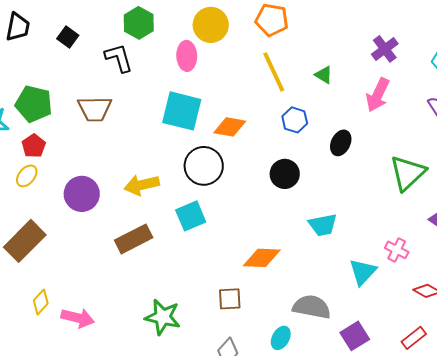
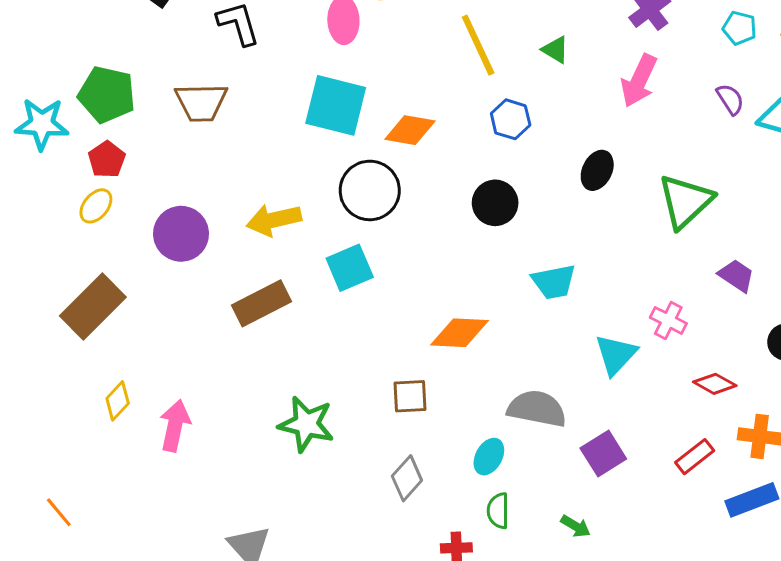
black ellipse: (341, 143) -> (597, 170), moved
pink arrow: (78, 318) -> (175, 426), turned -92

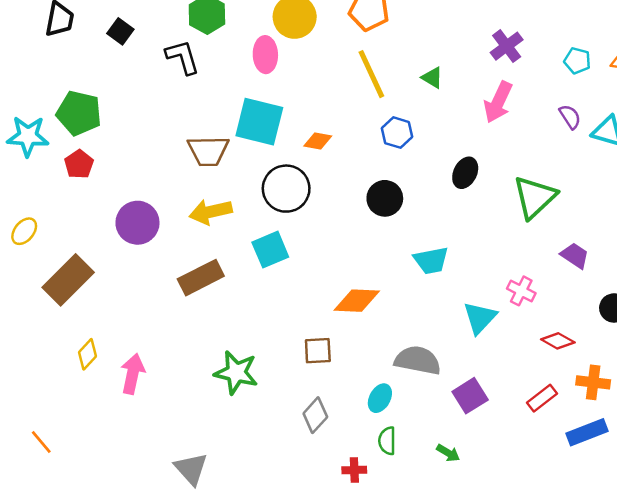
brown trapezoid: (201, 102) -> (208, 151), moved
orange diamond: (410, 130) -> (318, 141), size x0.7
yellow ellipse: (96, 206) -> (24, 231), moved

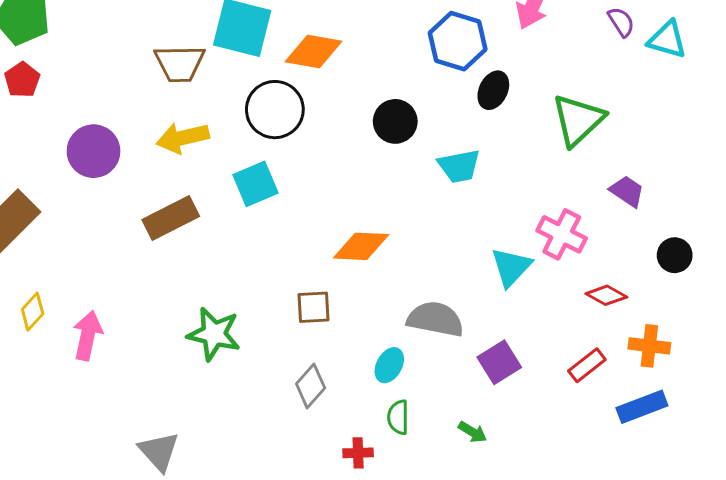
blue hexagon: (397, 133) -> (458, 41), moved, size x1.5
orange diamond: (318, 141) -> (313, 52), size x1.6
cyan trapezoid: (431, 260) -> (459, 166), moved
pink cross: (521, 291) -> (562, 234), size x1.4

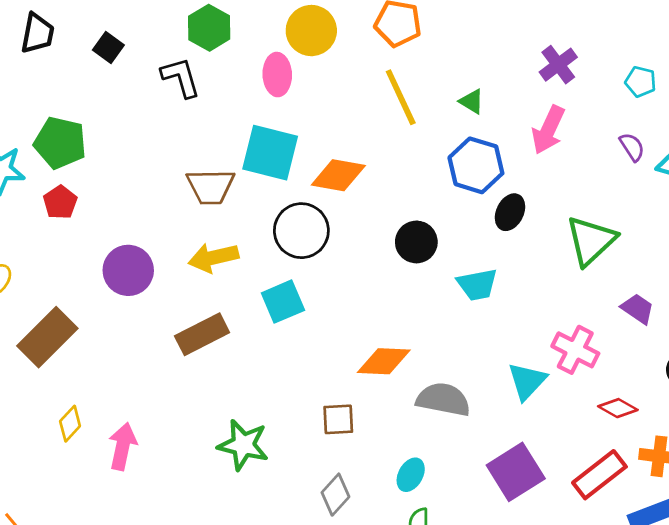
gray semicircle: (435, 319) -> (443, 400), moved
purple square: (499, 362) -> (516, 472), size x1.4
red rectangle: (587, 365) -> (599, 475), size x1.5

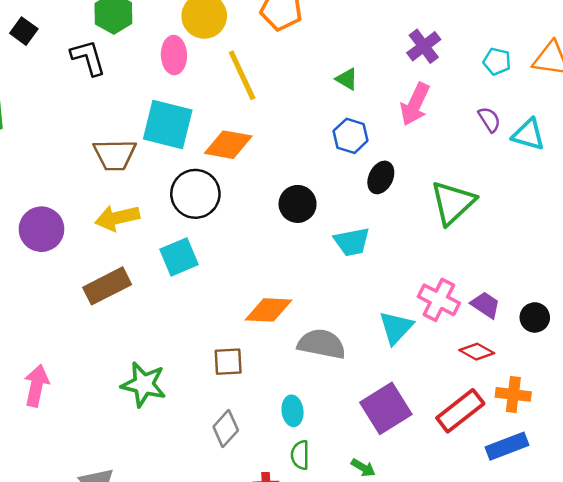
yellow line: (401, 97) -> (242, 75), moved
blue hexagon: (476, 165) -> (351, 136), size x0.7
purple trapezoid: (638, 309) -> (486, 305), moved
cyan ellipse: (411, 475) -> (293, 411), turned -36

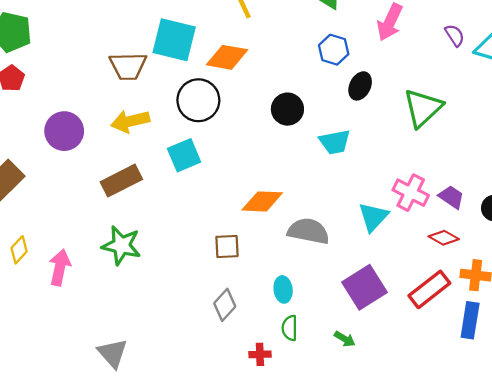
green star: (144, 384) -> (121, 245), moved
blue rectangle: (507, 446) -> (470, 320), turned -60

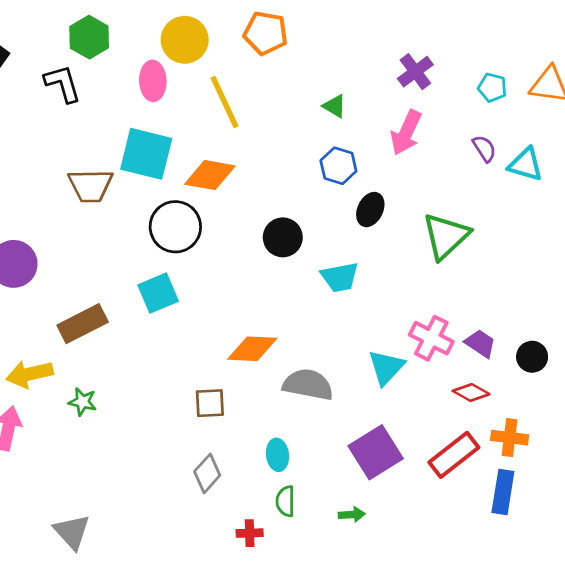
yellow arrow: (130, 121) -> (29, 374), moved
green star: (121, 245) -> (83, 402), size x0.6
green arrow: (345, 339) -> (352, 515), turned -35

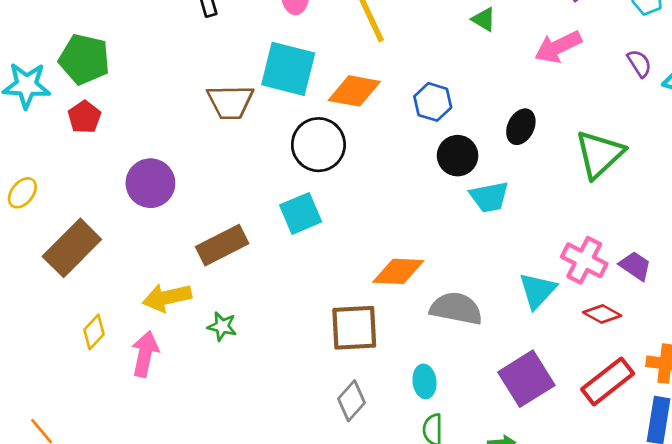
pink arrow: (406, 133) -> (558, 47), turned 39
blue hexagon: (338, 166) -> (433, 102), moved
black circle: (283, 237) -> (458, 156), moved
red diamond: (471, 393) -> (602, 314), moved
brown square: (210, 403) -> (354, 328), size x1.5

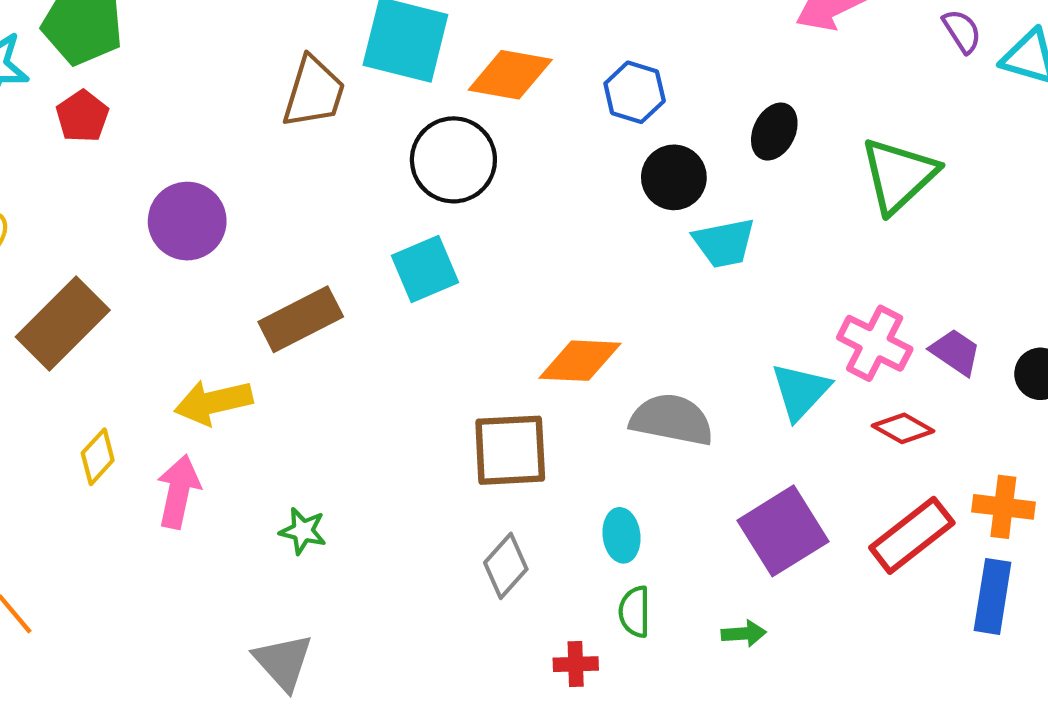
brown trapezoid: (230, 102) -> (314, 92), turned -72
green star: (222, 326) -> (303, 531), moved

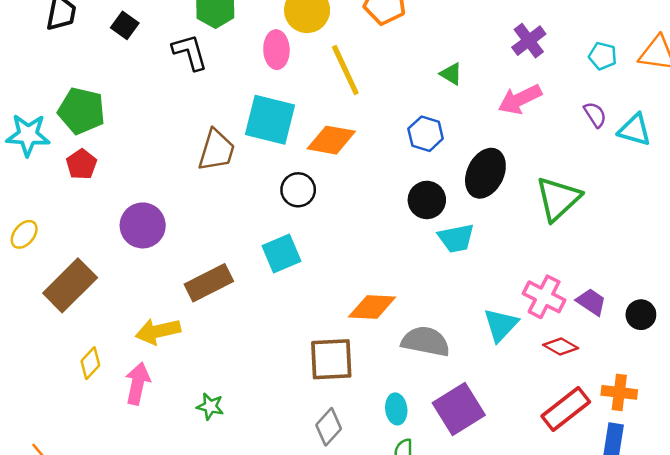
blue hexagon: (635, 92) -> (426, 134), moved
black ellipse: (774, 132) -> (485, 173), size x1.5
black circle: (453, 160) -> (298, 190), size x0.7
purple square: (783, 531) -> (459, 409), moved

